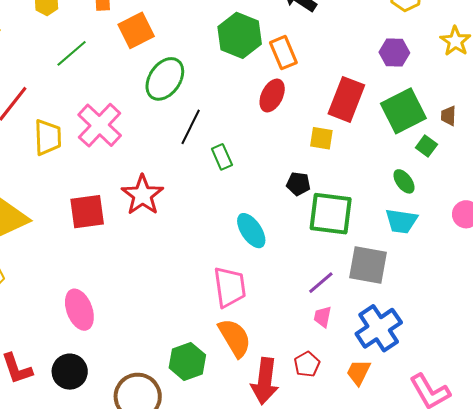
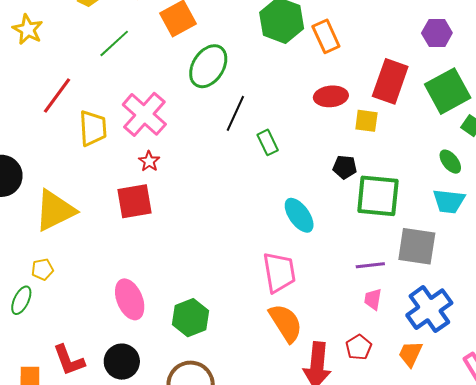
red ellipse: (272, 96) -> (331, 96), moved, turned 60
red star: (142, 195) -> (149, 161), moved, size x0.5
purple line: (321, 283) -> (370, 265), turned 36
green hexagon: (187, 361) -> (190, 318), moved

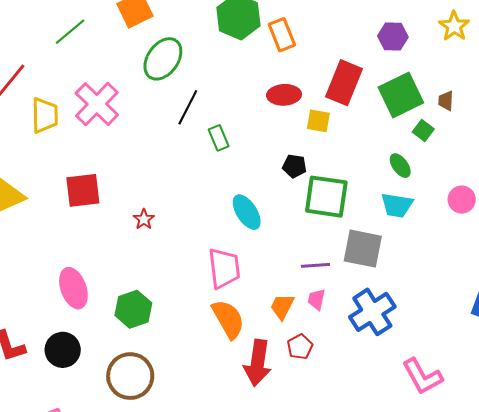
red star: (149, 161) -> (144, 219), moved
orange trapezoid: (410, 354) -> (282, 307), moved

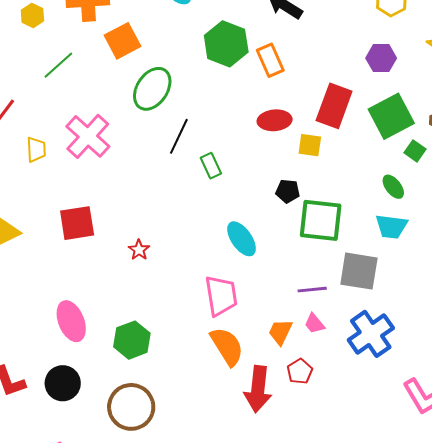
yellow trapezoid: (45, 115) -> (36, 150), size x0.7
pink trapezoid: (316, 299) -> (314, 324), turned -50

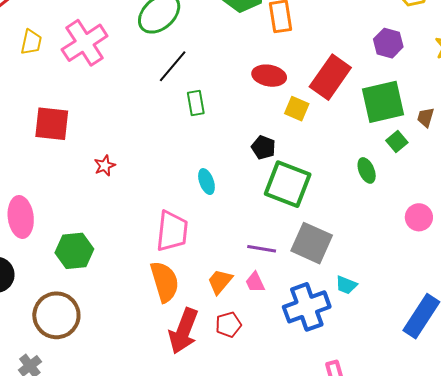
cyan trapezoid: (391, 226) -> (346, 285), moved, size x0.7
cyan ellipse: (242, 239) -> (206, 182), size x0.7

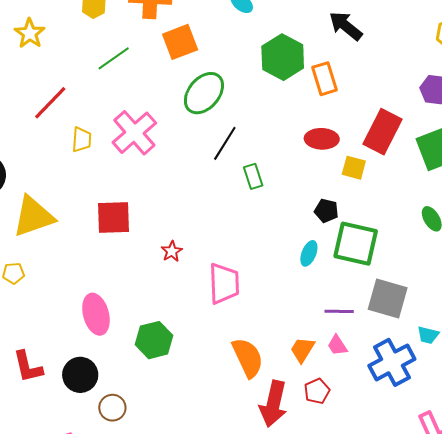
cyan ellipse: (206, 182) -> (309, 253), moved, turned 50
pink trapezoid: (172, 231) -> (224, 283), moved
brown circle: (56, 315) -> (112, 408), moved, size x0.6

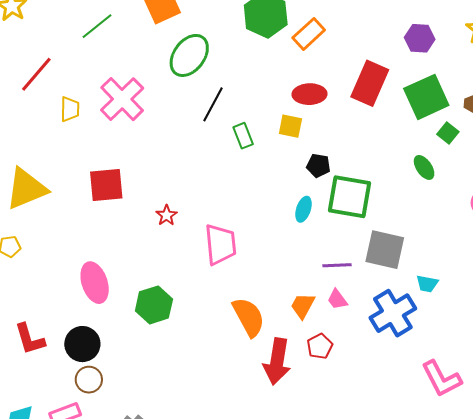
orange rectangle: (325, 79) -> (309, 34), turned 68
yellow square: (354, 168) -> (290, 126), moved
brown circle: (112, 408) -> (89, 380), moved

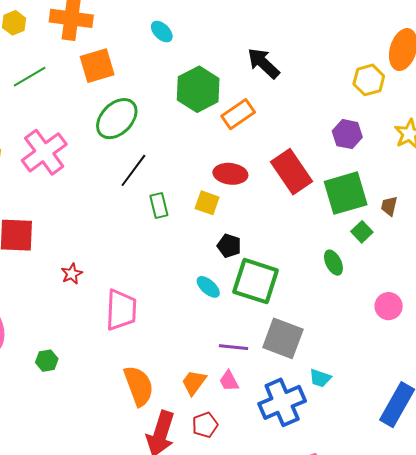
red rectangle: (370, 83) -> (292, 172), turned -66
cyan ellipse: (304, 209) -> (208, 287), turned -75
green hexagon: (154, 305) -> (47, 361), size x0.6

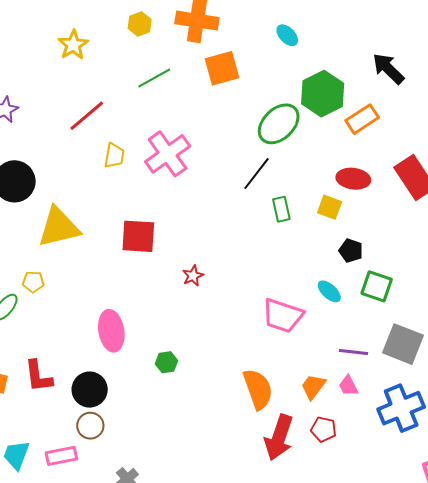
green ellipse: (117, 119) -> (279, 124), moved
green square: (256, 281) -> (377, 286), size x0.7
pink trapezoid: (121, 310) -> (283, 315), moved, turned 105
red pentagon: (205, 425) -> (324, 429), turned 30

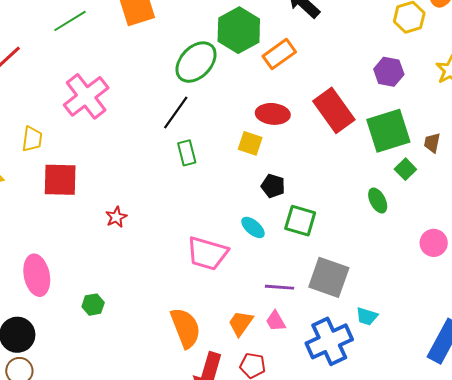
yellow trapezoid: (114, 156) -> (32, 139), moved
green rectangle: (281, 209) -> (187, 153), moved

